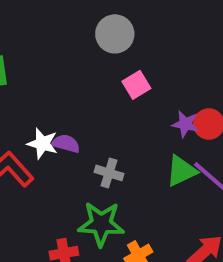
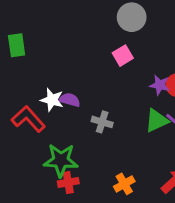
gray circle: (115, 34) -> (132, 17), moved
green star: (101, 224) -> (61, 160), moved

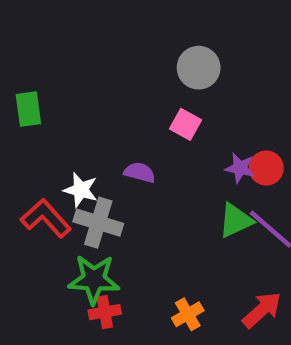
pink square: (123, 56) -> (186, 124), turned -30
purple semicircle: (70, 100) -> (140, 172), moved
gray cross: (102, 122) -> (98, 223), moved, size x1.5

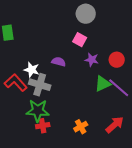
purple star: (240, 168) -> (92, 60), moved

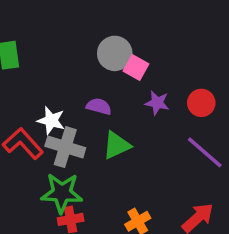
gray circle: (86, 14) -> (115, 53), moved
green triangle: (103, 84) -> (116, 145), moved

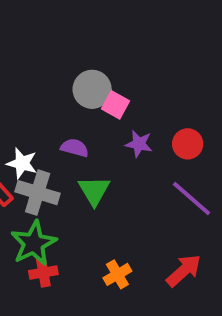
green triangle: (116, 145) -> (94, 191), turned -36
green star: (62, 193) -> (34, 243), turned -30

